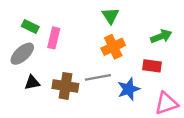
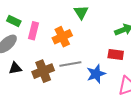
orange cross: (113, 47) -> (62, 37), moved
brown cross: (65, 86) -> (43, 71), turned -30

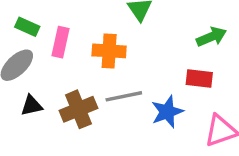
orange cross: (62, 37) -> (109, 51), turned 30

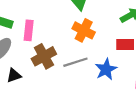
orange cross: (109, 51) -> (84, 30), moved, turned 30
brown cross: (78, 109) -> (44, 56), moved

